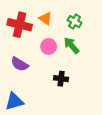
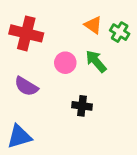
orange triangle: (45, 18) -> (93, 25), moved
green cross: (75, 22) -> (120, 32), moved

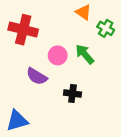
orange triangle: (93, 25) -> (84, 12), moved
purple semicircle: (26, 86) -> (37, 76), moved

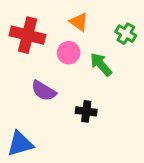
orange triangle: (84, 12) -> (79, 22), moved
pink circle: (58, 55) -> (69, 53), moved

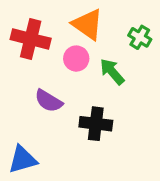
orange triangle: (79, 22) -> (88, 24), size x1.5
black cross: (86, 111) -> (96, 124), size x1.4

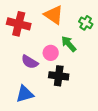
pink circle: (76, 59) -> (51, 53), moved
blue triangle: (22, 160) -> (25, 94), moved

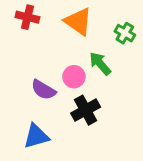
red cross: (19, 24) -> (27, 17), moved, size x0.7
black cross: (59, 76) -> (86, 110), turned -36

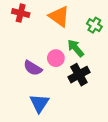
black cross: (86, 110) -> (79, 75), moved
blue triangle: (36, 136) -> (39, 103), moved, turned -40

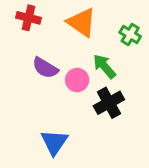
purple semicircle: (33, 68) -> (45, 68), moved

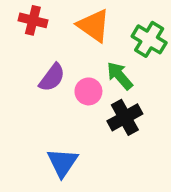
green cross: (130, 34) -> (149, 39), size x1.4
purple semicircle: (45, 68) -> (52, 78), turned -84

